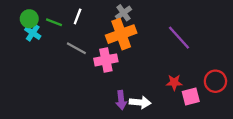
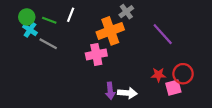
gray cross: (124, 13) -> (126, 12), moved
gray line: (76, 48) -> (48, 44), moved
red circle: (215, 81) -> (183, 74), moved

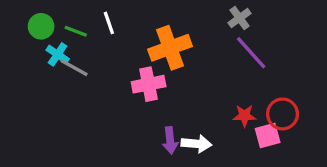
gray cross: (126, 12) -> (240, 18), moved
white line: (71, 15) -> (109, 23), turned -40
cyan cross: (30, 30) -> (58, 54), moved

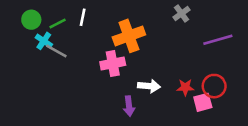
white line: (109, 23) -> (83, 17), turned 30
green line: (76, 31) -> (58, 23), turned -48
purple line: (251, 53) -> (218, 40), moved, turned -64
white arrow: (197, 144) -> (149, 86), moved

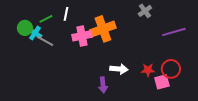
green circle: (31, 20) -> (25, 28), moved
pink cross: (113, 64) -> (82, 36), moved

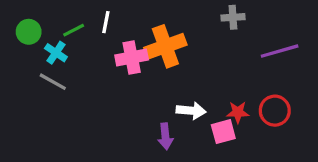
gray cross: (145, 11) -> (233, 17), turned 32
green circle: (25, 28) -> (29, 32), moved
gray line: (45, 41) -> (53, 82), moved
pink square: (162, 82) -> (223, 132), moved

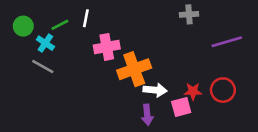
orange cross: (165, 46) -> (134, 69), moved
purple arrow: (165, 136) -> (147, 115), moved

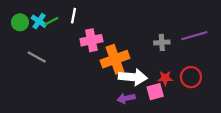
gray cross: (189, 14) -> (162, 42), moved
cyan cross: (45, 43) -> (39, 21), moved
white arrow: (155, 90) -> (133, 77), size x1.4
purple arrow: (147, 115) -> (126, 98), turned 84

